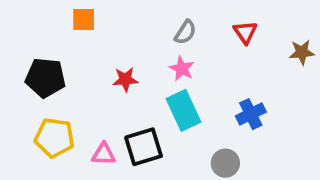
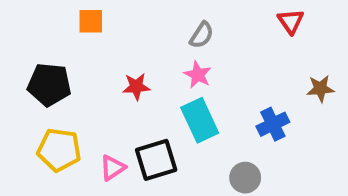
red triangle: (245, 32) -> (291, 21), moved
brown star: (302, 52) -> (320, 89), moved
pink triangle: (104, 154) -> (113, 168), turned -35

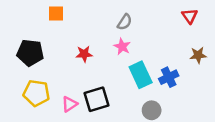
red triangle: (291, 21) -> (190, 16), moved
cyan rectangle: (200, 120) -> (141, 75), moved

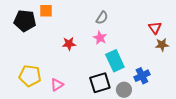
red triangle: (190, 16) -> (155, 28), moved
black pentagon: (30, 53) -> (25, 21), moved
blue cross: (169, 77) -> (142, 76), moved
black square: (96, 99) -> (100, 83), moved

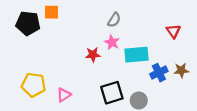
red star: (69, 44) -> (93, 55), moved
brown star: (162, 45) -> (181, 70), moved
cyan rectangle: (115, 61) -> (136, 55), moved, turned -70
blue cross: (142, 76) -> (159, 73), moved

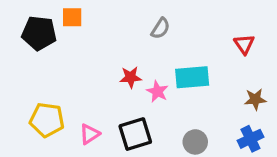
pink star: (112, 42) -> (157, 91), moved
blue cross: (159, 73) -> (250, 139), moved
black square: (112, 93) -> (135, 134), moved

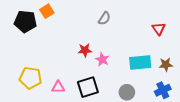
orange square: (72, 17) -> (47, 11), turned -32
cyan rectangle: (192, 77) -> (140, 63), moved
pink triangle: (90, 134) -> (58, 87), turned 32

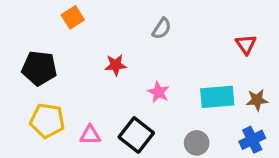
black pentagon: (25, 21) -> (39, 68), moved
red star: (85, 50) -> (116, 65), moved
black square: (88, 87) -> (136, 135), turned -35

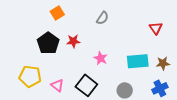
orange square: (73, 17) -> (57, 13), moved
black pentagon: (39, 68) -> (48, 43), moved, turned 30
pink triangle: (90, 135) -> (57, 85), turned 40

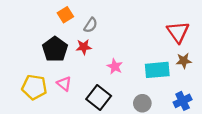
gray semicircle: (103, 18) -> (91, 25), moved
red triangle: (156, 28) -> (178, 32), size x1.5
brown star: (163, 63) -> (184, 61), moved
pink triangle: (57, 85) -> (64, 84), moved

